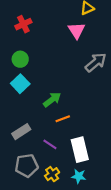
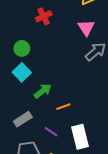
red cross: (23, 24) -> (44, 16), moved
pink triangle: (77, 30) -> (86, 28), moved
green arrow: (52, 100) -> (43, 91), moved

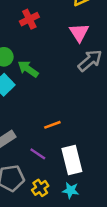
green arrow: (43, 91) -> (28, 69), moved, turned -108

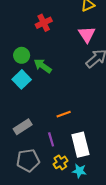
purple line: (38, 154) -> (51, 139), turned 40
yellow cross: (40, 188) -> (60, 162), moved

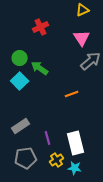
orange line: (64, 114) -> (72, 94), moved

